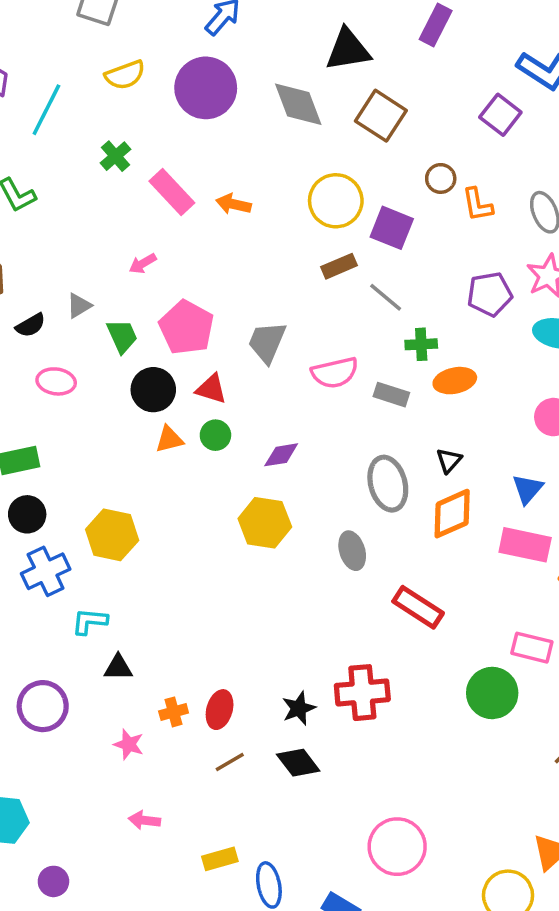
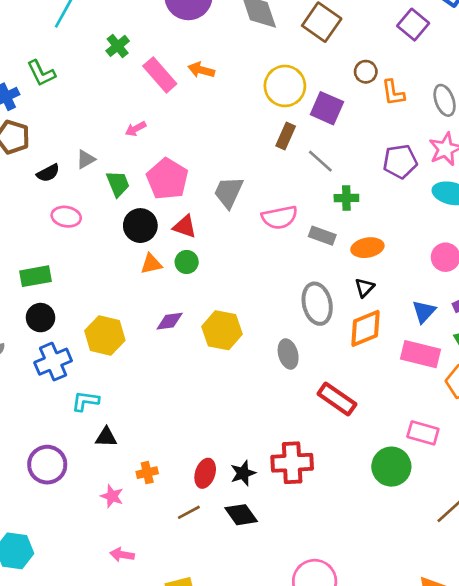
orange arrow: (233, 204) -> (201, 70), moved
brown rectangle: (339, 266) -> (286, 136), turned -45
orange ellipse: (455, 381) -> (367, 248), moved
purple diamond: (281, 455) -> (170, 321), moved
red ellipse: (220, 710) -> (205, 473), moved

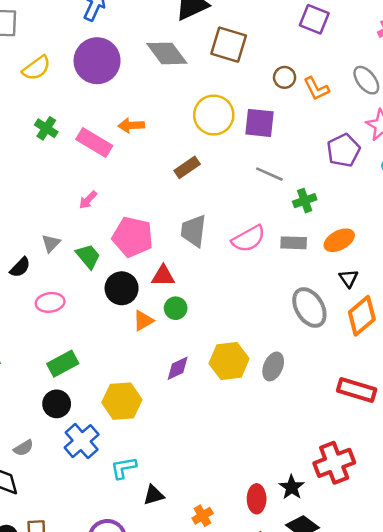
brown rectangle: (286, 136) -> (187, 167), moved, turned 50
green rectangle: (36, 276) -> (63, 364), moved
gray ellipse: (288, 354) -> (273, 366), moved, turned 56

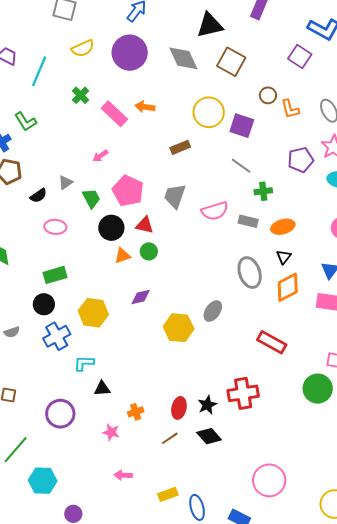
yellow hexagon: (229, 361) -> (179, 328), moved

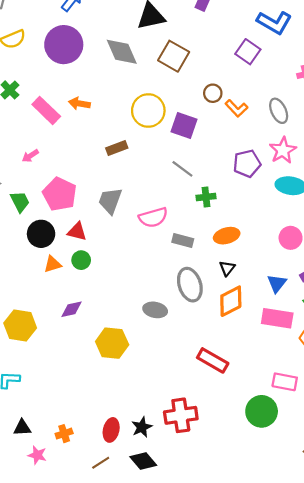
orange L-shape: (290, 109) -> (236, 108), turned -30
gray rectangle: (248, 221) -> (183, 241), moved
gray ellipse: (213, 311) -> (155, 310), moved, turned 65
black triangle: (102, 389) -> (22, 428), moved

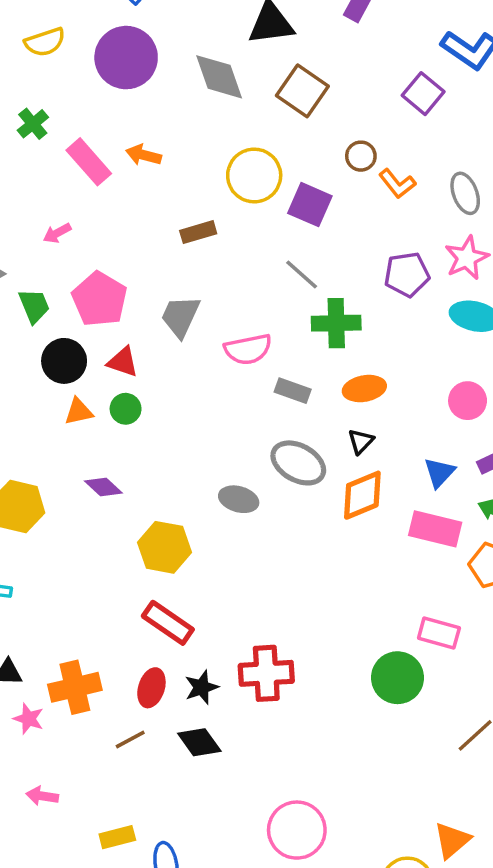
green cross: (206, 197) -> (336, 323), size x1.5
gray ellipse: (190, 285) -> (298, 463), turned -48
purple diamond: (72, 309) -> (103, 487), turned 50
red rectangle: (213, 360) -> (168, 623), moved
orange cross: (64, 434) -> (75, 687), size x1.8

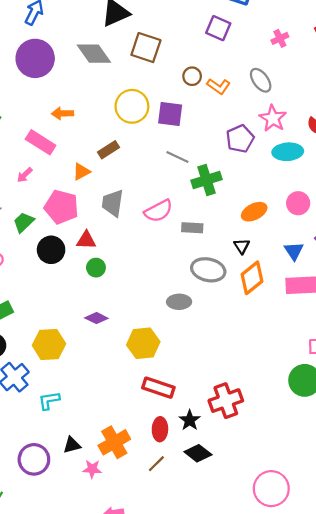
pink rectangle: (89, 162) -> (41, 142), moved
green trapezoid: (34, 306) -> (24, 222), turned -95
orange ellipse: (364, 389) -> (254, 212), moved
orange triangle: (79, 412) -> (81, 172), moved

